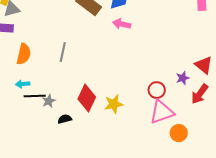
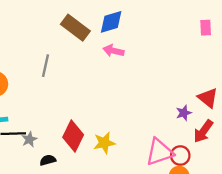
gray line: (63, 52) -> (45, 66), moved
red circle: (157, 90) -> (180, 156), moved

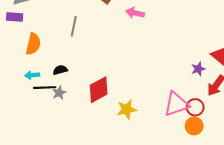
red diamond: (73, 136) -> (99, 90), turned 36
yellow star: (104, 143) -> (127, 109), moved
black semicircle: (48, 160) -> (60, 70), moved

